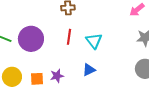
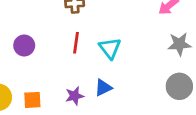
purple circle: (31, 39) -> (24, 45), size x0.6
purple star: (57, 76) -> (75, 96), moved

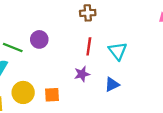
purple circle: (24, 45) -> (39, 39), moved
purple star: (75, 96) -> (82, 74), moved

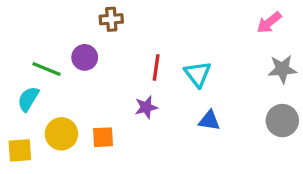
brown cross: (88, 13) -> (111, 19), moved
blue triangle: (112, 84) -> (209, 121), moved, turned 35

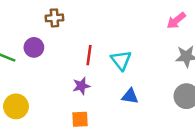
orange square: (103, 137) -> (80, 119), moved

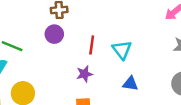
purple circle: (34, 47) -> (54, 34), moved

